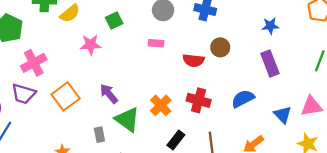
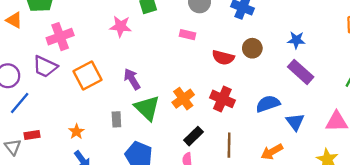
blue star: (270, 26) -> (296, 40), moved
purple rectangle: (270, 64) -> (301, 72), turned -35
blue triangle: (283, 115) -> (295, 122), moved

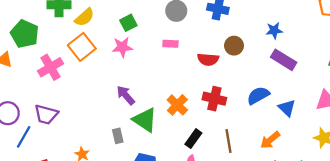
pink star: (121, 26) -> (122, 47), moved
purple trapezoid: (45, 67) -> (46, 115), moved
orange square: (87, 76) -> (82, 47), moved

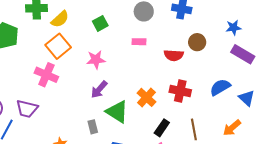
pink star: (122, 47) -> (96, 60), moved
pink cross: (51, 67) -> (46, 75), moved, turned -35
purple arrow: (126, 95) -> (99, 89), turned -96

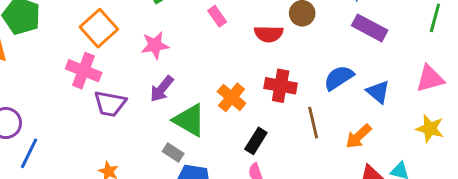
pink rectangle: (139, 42) -> (217, 16), turned 56
purple trapezoid: (27, 109) -> (110, 104), moved
gray rectangle: (93, 127) -> (173, 153), moved, turned -40
brown line: (194, 129) -> (313, 123), moved

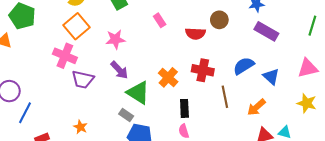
purple arrow: (162, 89) -> (119, 70), turned -84
black rectangle: (256, 141) -> (184, 108), turned -36

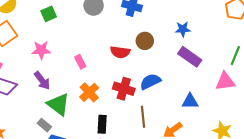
pink rectangle: (160, 20) -> (80, 62), moved
blue semicircle: (244, 66) -> (150, 82), moved
pink triangle: (308, 68) -> (225, 81), moved
blue triangle: (271, 76) -> (190, 101), turned -48

